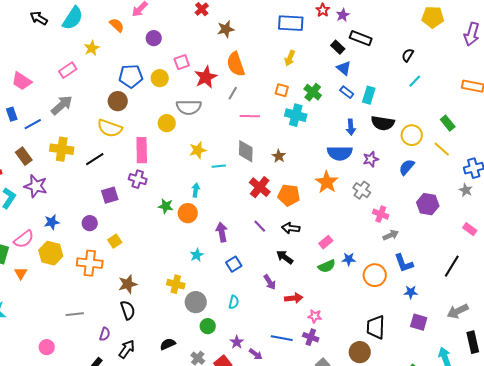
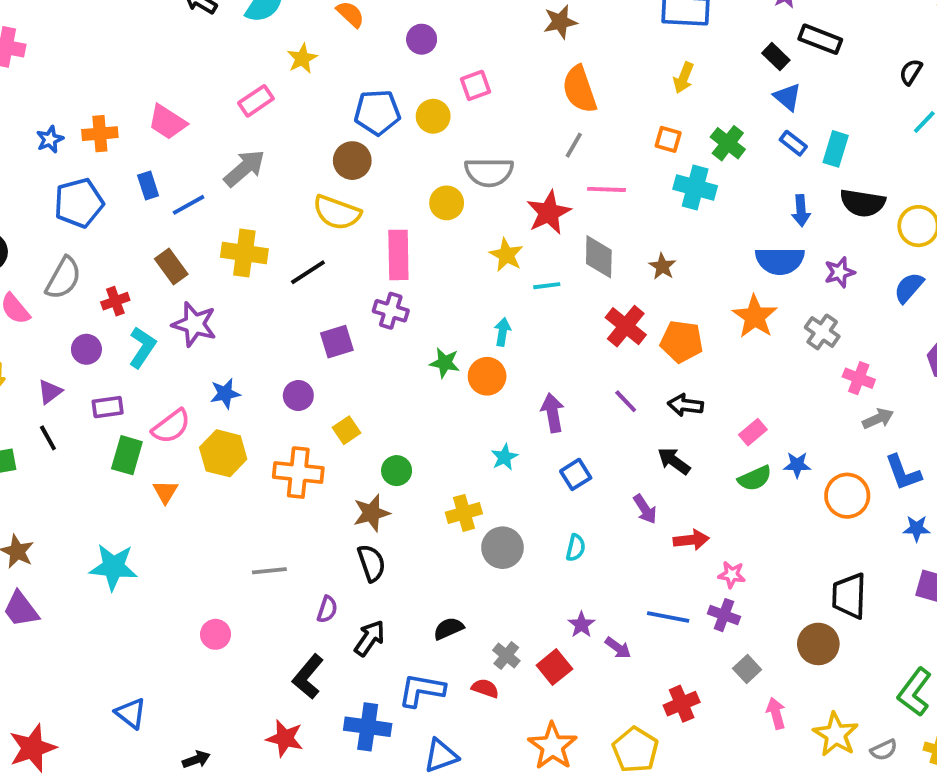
red star: (206, 77) -> (549, 213), moved
yellow star: (198, 150) -> (506, 255), turned -30
yellow cross: (176, 284) -> (464, 513), turned -30
green circle: (208, 326) -> (397, 471), moved

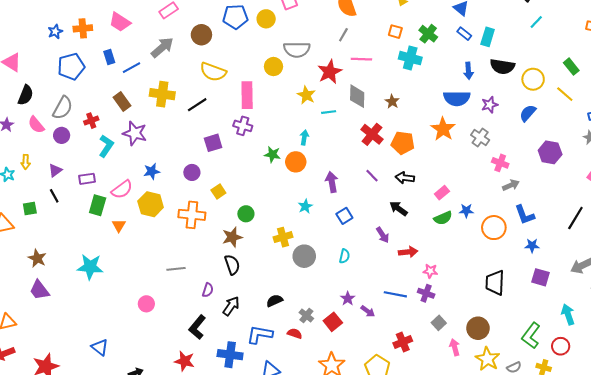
brown circle: (352, 161) -> (201, 35), moved
purple circle: (86, 349) -> (62, 135), moved
brown circle: (818, 644) -> (478, 328), moved

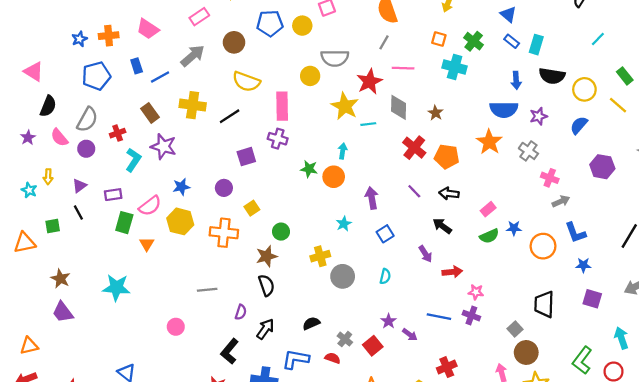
cyan line: (536, 22) -> (598, 39), moved
yellow star: (306, 95) -> (345, 106), size x1.4
gray square: (439, 323) -> (515, 329), moved

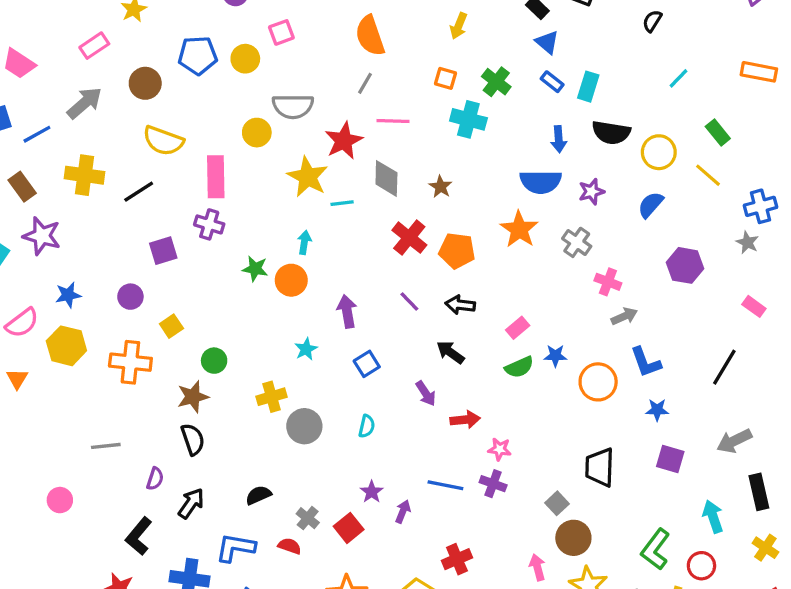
purple arrow: (410, 335) -> (403, 512), turned -104

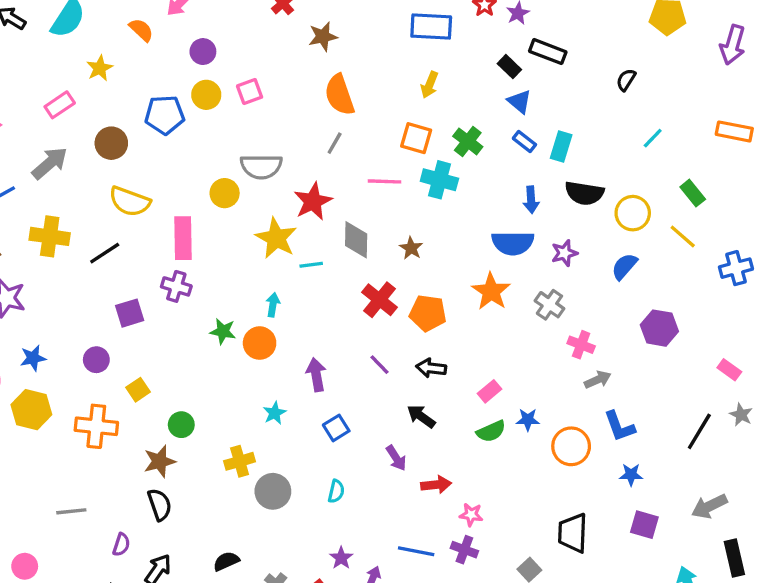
yellow circle: (245, 59) -> (206, 95), moved
orange square: (445, 78) -> (416, 138), size x1.4
pink line: (393, 121) -> (384, 181), moved
gray star: (747, 242) -> (741, 415), moved

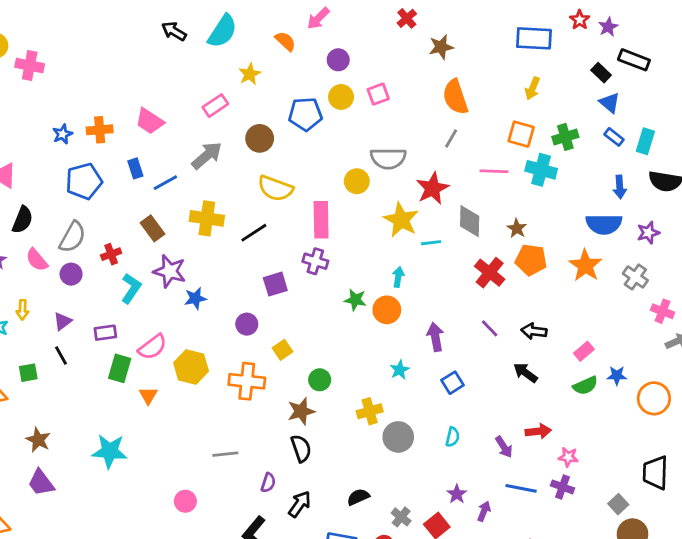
green cross: (468, 141) -> (565, 137), turned 35
orange pentagon: (428, 313) -> (531, 260), moved
blue star: (33, 358) -> (195, 298), moved
purple arrow: (396, 458) -> (504, 447), moved

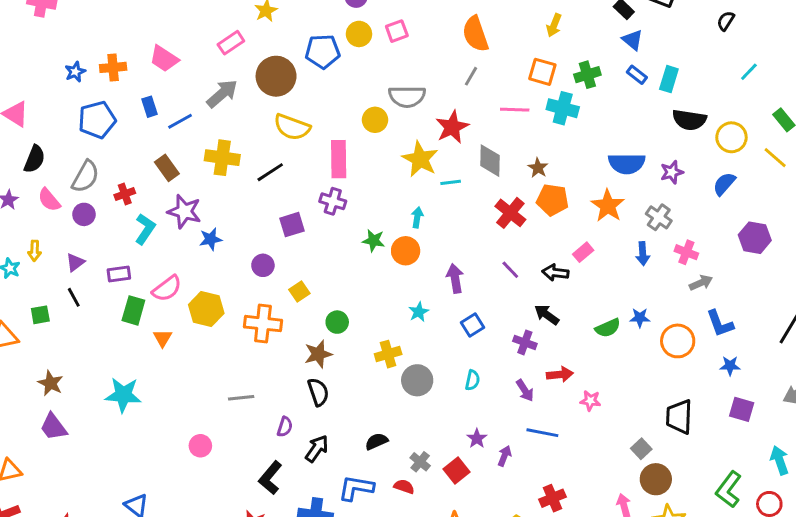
brown circle: (260, 138) -> (276, 76), size x1.4
blue arrow: (620, 187) -> (643, 254), moved
pink rectangle: (584, 351) -> (583, 252), moved
purple cross: (563, 487) -> (525, 342), moved

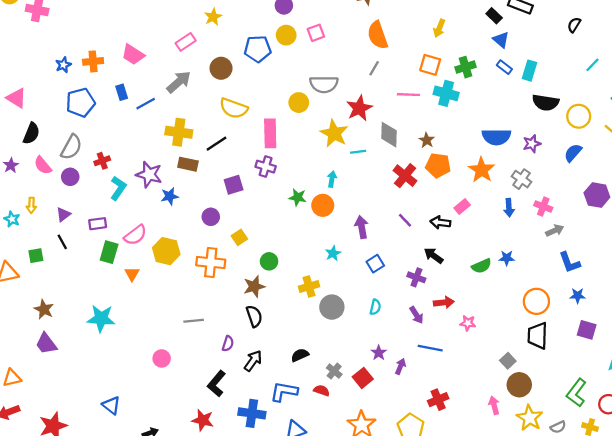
brown circle: (276, 76) -> (221, 68), size x0.7
brown rectangle: (167, 168) -> (188, 164), moved, turned -42
orange circle: (678, 341) -> (536, 301), moved

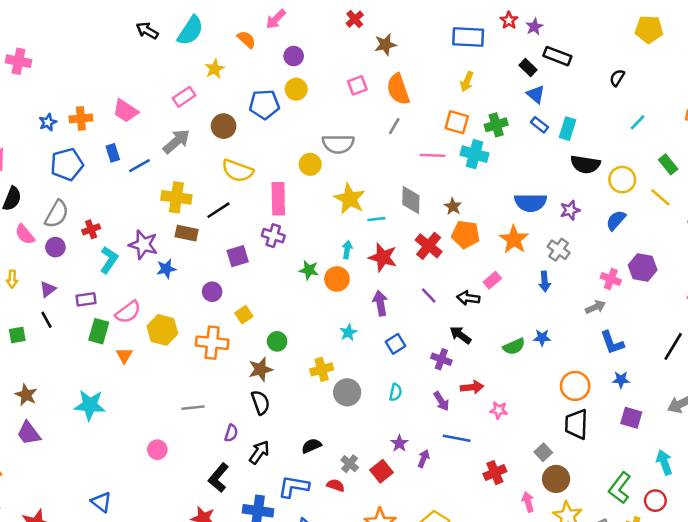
pink square: (316, 33) -> (357, 85), moved
red star: (359, 108) -> (383, 257), moved, turned -30
pink cross: (543, 207) -> (611, 279), moved
red cross: (438, 400) -> (495, 473), moved

